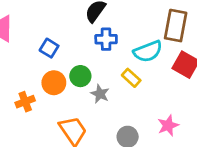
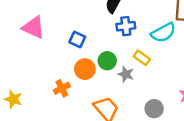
yellow rectangle: (131, 78) -> (142, 58), moved

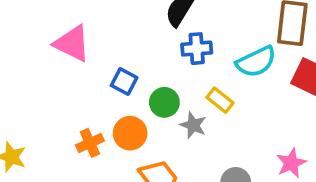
pink triangle: (34, 27) -> (72, 43), moved
blue square: (77, 40) -> (124, 82), moved
orange circle: (85, 69) -> (130, 133), moved

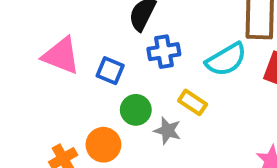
pink triangle: (72, 43) -> (61, 56), moved
blue square: (124, 82) -> (110, 71), moved

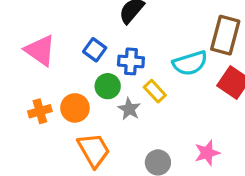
blue cross: (164, 52) -> (131, 61), moved
pink triangle: (61, 56) -> (40, 50), moved

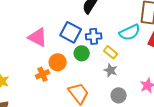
blue square: (95, 50) -> (71, 32), size x1.5
orange circle: (75, 108) -> (58, 62), moved
gray star: (129, 109) -> (111, 70), moved

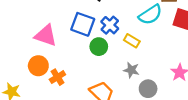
blue cross: (94, 36) -> (110, 25), turned -35
orange circle: (58, 62) -> (38, 66), moved
gray star: (111, 70) -> (131, 70), moved

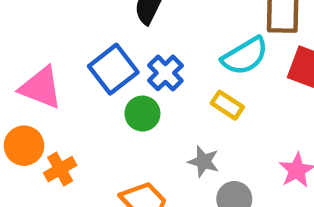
blue square: (83, 24) -> (113, 69), turned 30
yellow rectangle: (132, 41) -> (227, 105), moved

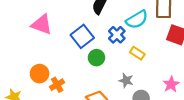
cyan semicircle: (245, 56) -> (137, 20), moved
blue cross: (165, 73) -> (117, 35), moved
pink triangle: (41, 88) -> (42, 24), moved

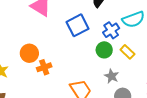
green circle: (96, 58) -> (104, 50), moved

